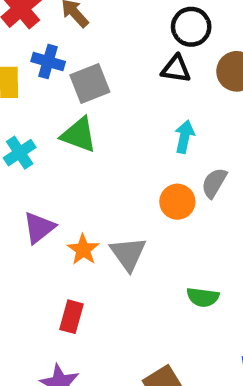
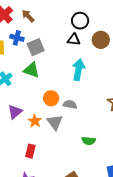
cyan arrow: (184, 137) -> (78, 70), size x1.5
gray semicircle: (214, 183) -> (70, 104), moved, turned 72
orange circle: (177, 202) -> (51, 98), moved

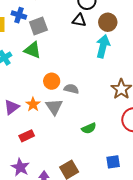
cyan arrow: (78, 70) -> (103, 46), moved
purple triangle: (15, 112) -> (12, 107), moved
green semicircle: (89, 141) -> (89, 128), turned -32
red rectangle: (30, 151) -> (27, 136), turned 48

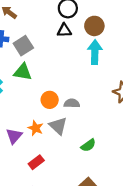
green semicircle: (89, 128) -> (88, 145), moved

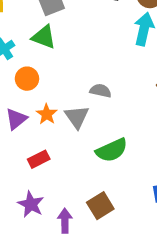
orange circle: (50, 100) -> (27, 79), moved
green semicircle: (88, 145) -> (112, 150), size x1.5

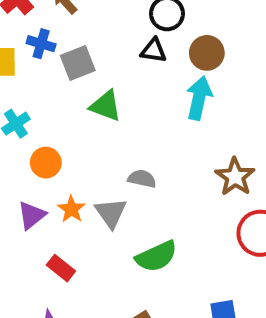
green triangle: (44, 37) -> (106, 106), moved
red rectangle: (39, 159) -> (61, 268), turned 65

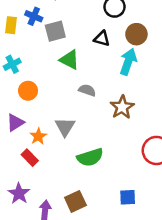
black triangle: (154, 51) -> (102, 39), moved
brown star: (235, 177) -> (122, 107), moved
gray semicircle: (142, 179) -> (87, 90), moved
orange star: (71, 209) -> (38, 136), moved

